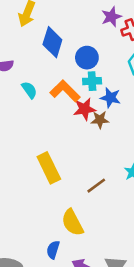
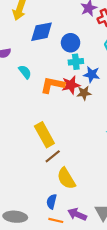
blue diamond: (52, 42) -> (42, 32), turned 65
orange L-shape: (65, 91) -> (53, 85), moved, turned -30
brown line: (96, 186) -> (53, 156), moved

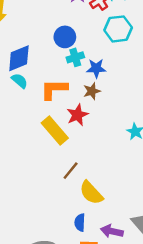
blue diamond: (42, 32) -> (19, 58), moved
red star: (71, 85) -> (77, 115), moved
yellow rectangle: (44, 135) -> (55, 130), moved

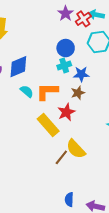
blue circle: (65, 37) -> (66, 48), moved
cyan semicircle: (19, 81) -> (27, 91), moved
yellow semicircle: (91, 193) -> (76, 149), moved

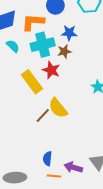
cyan cross: (64, 65) -> (43, 45), moved, size x1.6
orange L-shape: (47, 91) -> (33, 22), moved
red star: (66, 112) -> (51, 70), turned -30

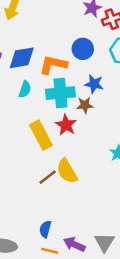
cyan semicircle: (13, 46) -> (25, 89), turned 56

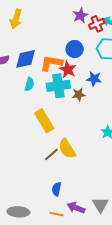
blue star: (94, 84) -> (94, 79), moved
red star: (66, 125) -> (68, 70), moved
blue semicircle: (45, 229) -> (57, 189), moved

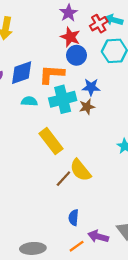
purple star: (80, 15) -> (69, 13), moved
red star: (68, 70) -> (70, 37), moved
blue star: (94, 79) -> (91, 87), moved
cyan semicircle: (29, 84) -> (29, 101), turned -96
orange line: (56, 214) -> (77, 246), turned -40

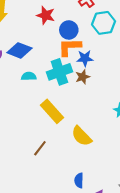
red star: (70, 37) -> (46, 15), moved
blue diamond: (22, 73) -> (19, 50), turned 45
orange L-shape: (52, 74) -> (70, 47), moved
brown line: (63, 179) -> (40, 148), moved

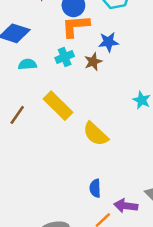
blue star: (85, 58) -> (108, 42), moved
cyan cross: (59, 72) -> (65, 57), size x0.6
brown line: (40, 148) -> (17, 115), moved

